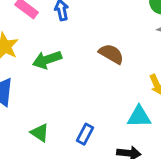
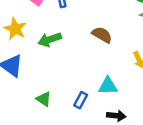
cyan triangle: (139, 117) -> (108, 86), moved

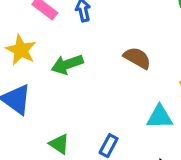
cyan triangle: (108, 86) -> (160, 117), moved

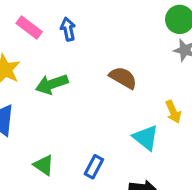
cyan triangle: (160, 117) -> (146, 138), turned 40

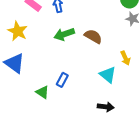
green arrow: (52, 84) -> (64, 34), moved
blue rectangle: (94, 167) -> (62, 80), moved

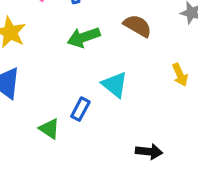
brown semicircle: (93, 36) -> (138, 26), moved
cyan triangle: (108, 75) -> (115, 85), moved

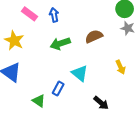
brown semicircle: (138, 26) -> (94, 36), turned -54
black arrow: (149, 152) -> (101, 103), moved, turned 35

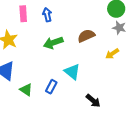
pink rectangle: (30, 14) -> (23, 14), turned 49
yellow arrow: (120, 67) -> (112, 54), moved, turned 80
green triangle: (39, 101) -> (26, 90), moved

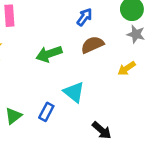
blue arrow: (47, 15) -> (85, 17), moved, turned 48
green triangle: (26, 90) -> (13, 116), turned 48

